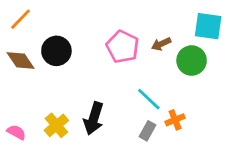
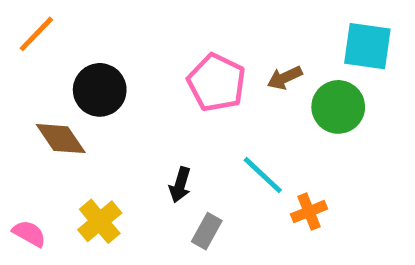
brown diamond: (21, 61) -> (61, 139), moved
black arrow: (94, 118) -> (180, 185), moved, size x0.6
gray rectangle: (147, 131) -> (207, 231), moved

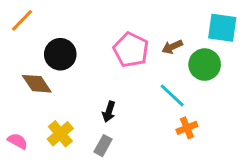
cyan line: (263, 175) -> (172, 95), moved
gray rectangle: (207, 231) -> (103, 146), moved

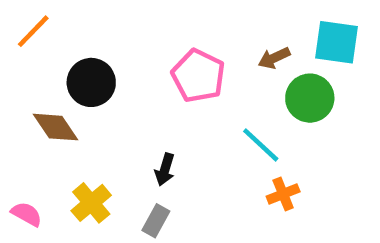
brown arrow: (172, 47) -> (274, 58), moved

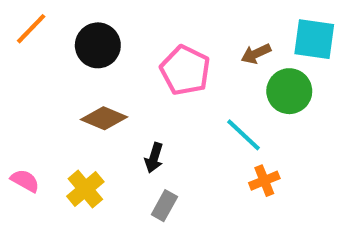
black circle: (91, 82) -> (98, 45), moved
brown diamond: (56, 127) -> (104, 118), moved, turned -33
pink semicircle: (27, 214) -> (25, 181), moved
gray rectangle: (156, 221) -> (164, 206), moved

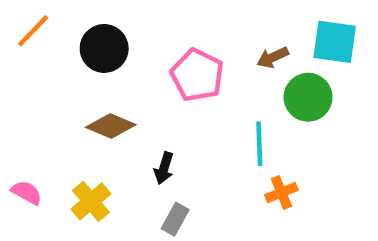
cyan line: (243, 135) -> (259, 144), turned 45

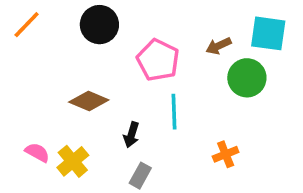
black circle: (104, 48) -> (99, 25), moved
cyan line: (259, 144) -> (174, 112), moved
pink semicircle: (27, 193) -> (37, 152), moved

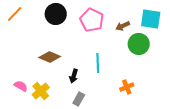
pink pentagon: (158, 60) -> (92, 20), moved

